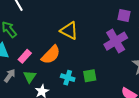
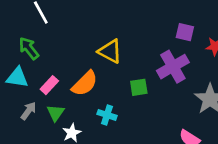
green square: (90, 76) -> (139, 87), moved

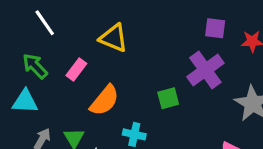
yellow triangle: (110, 51) -> (114, 38), moved
pink rectangle: (49, 85) -> (76, 69), moved

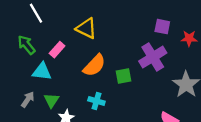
orange semicircle: (105, 100) -> (94, 65), moved
cyan triangle: (25, 101) -> (42, 72), moved

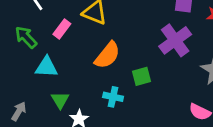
pink rectangle: (57, 50) -> (62, 29), moved
green square: (124, 76) -> (142, 76), moved
gray arrow: (28, 99) -> (19, 111), moved

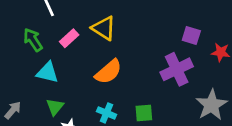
green square: (142, 76) -> (144, 113), moved

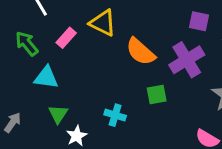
orange semicircle: (108, 72) -> (141, 52), moved, turned 88
green square: (144, 113) -> (157, 94), moved

